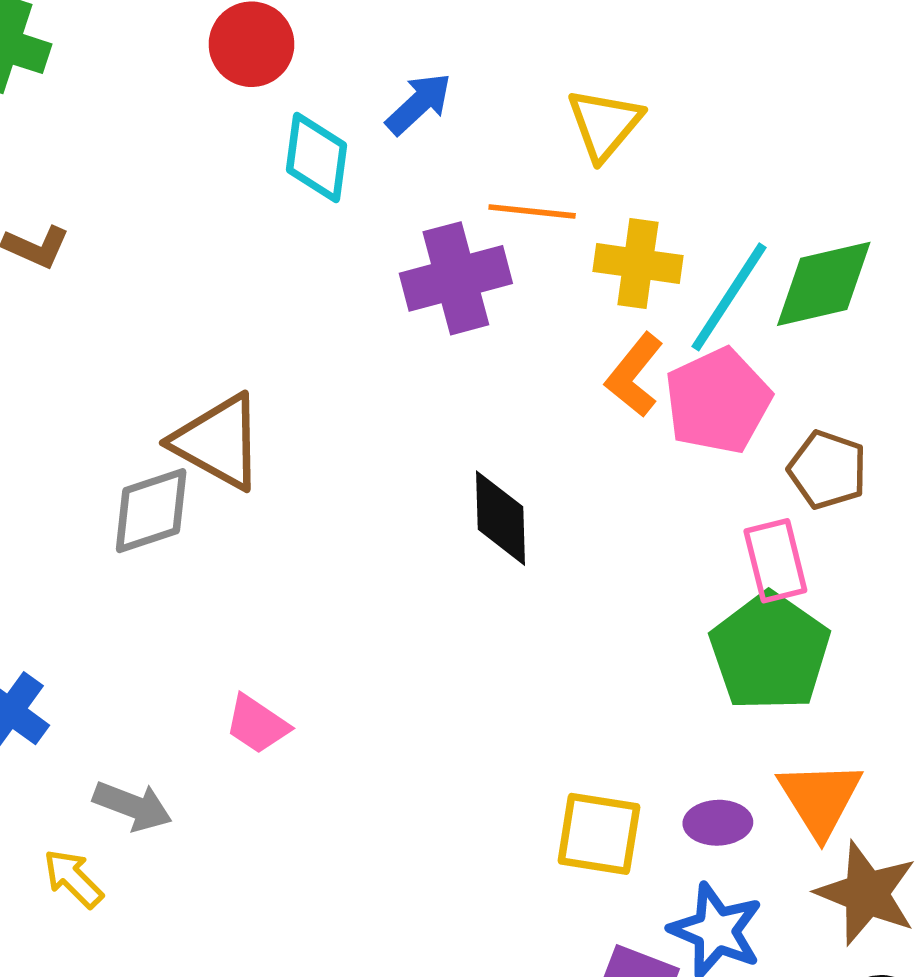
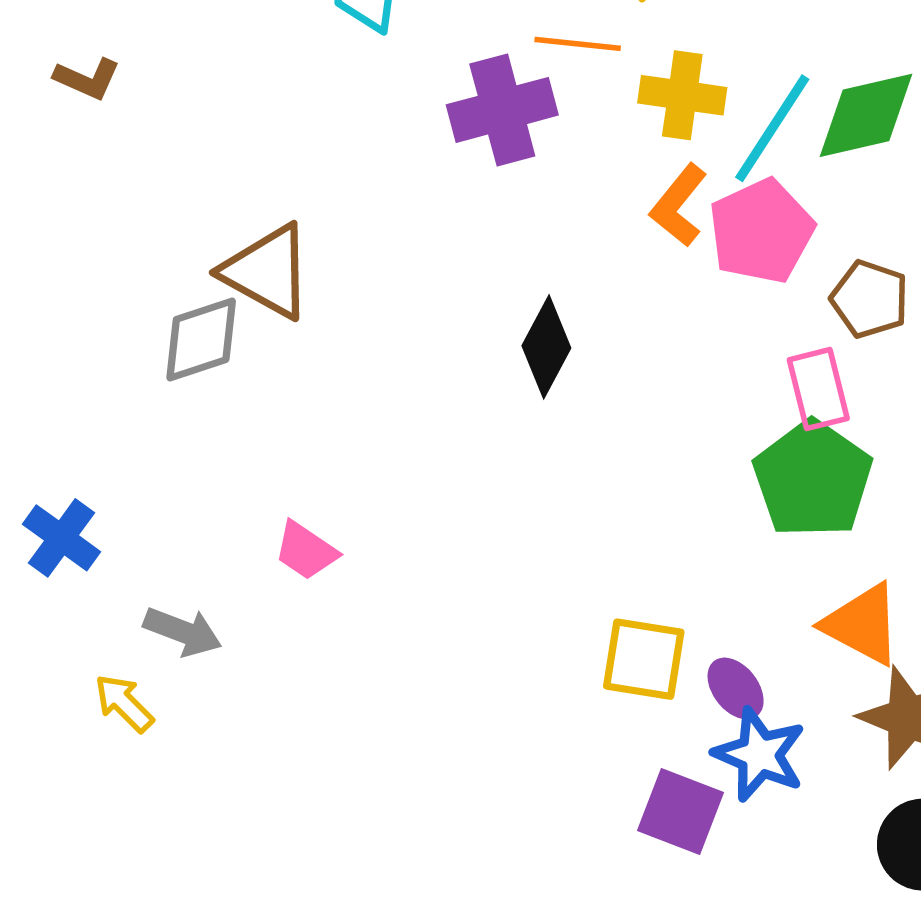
black diamond: (500, 518) -> (546, 347), turned 30
orange triangle: (820, 799) -> (862, 624), turned -30
purple ellipse: (718, 823) -> (736, 688), moved, turned 54

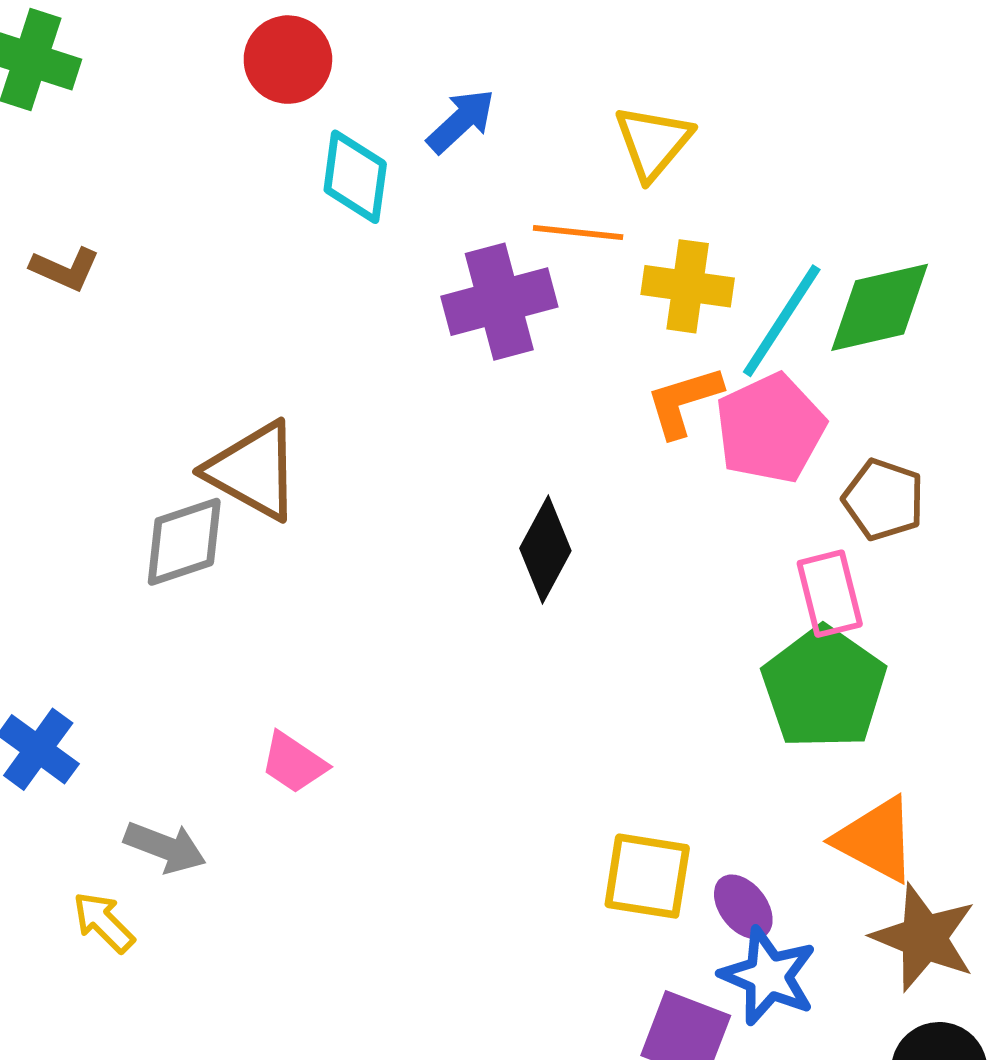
orange L-shape: (679, 205) -> (684, 402), turned 34

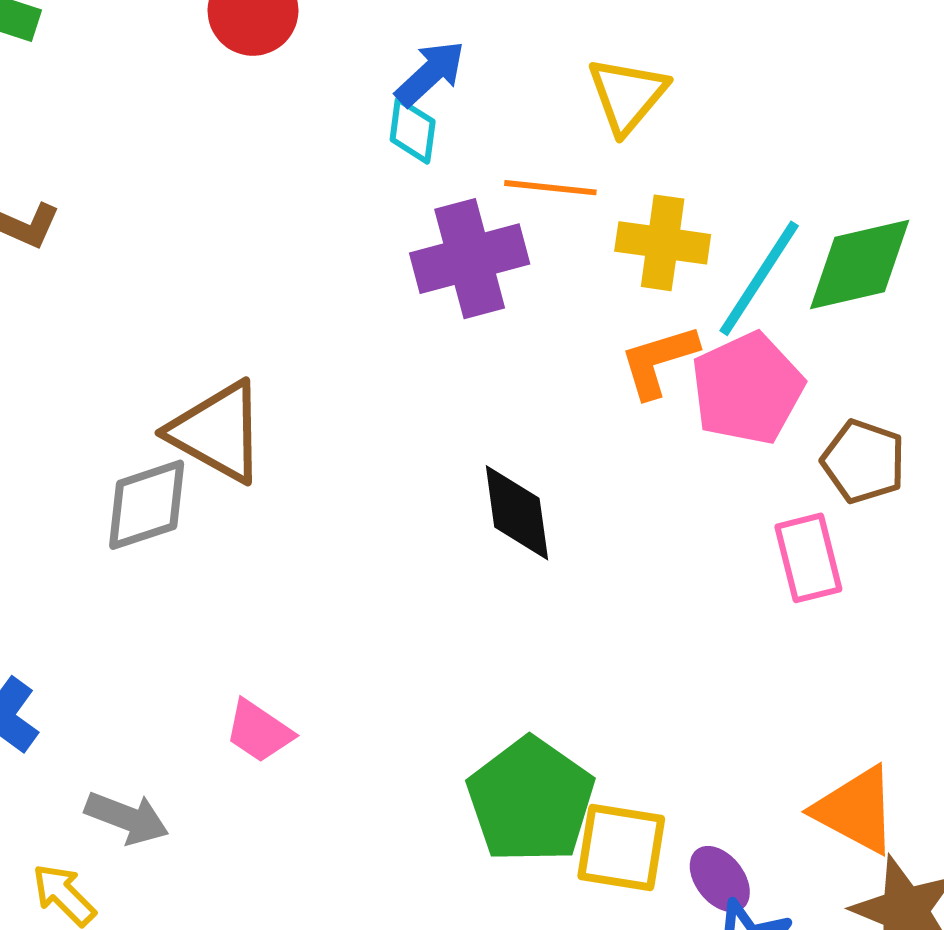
cyan diamond: (355, 177) -> (413, 131), moved, size x0.7
black diamond: (545, 549) -> (517, 513), turned -36
green pentagon: (824, 688) -> (531, 800), moved

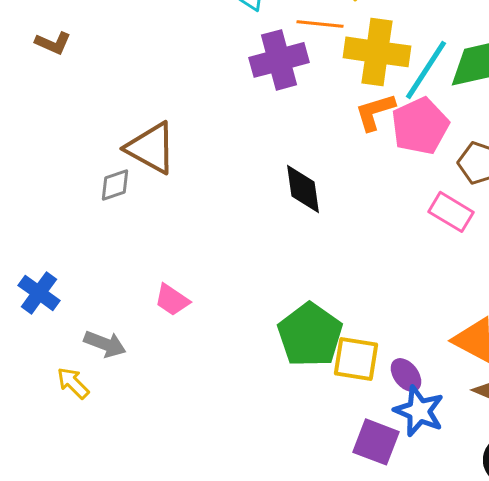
yellow cross: (663, 243) -> (377, 52), size x1.4
gray diamond: (147, 505) -> (115, 185), size x0.7
pink rectangle: (808, 558) -> (451, 212), turned -45

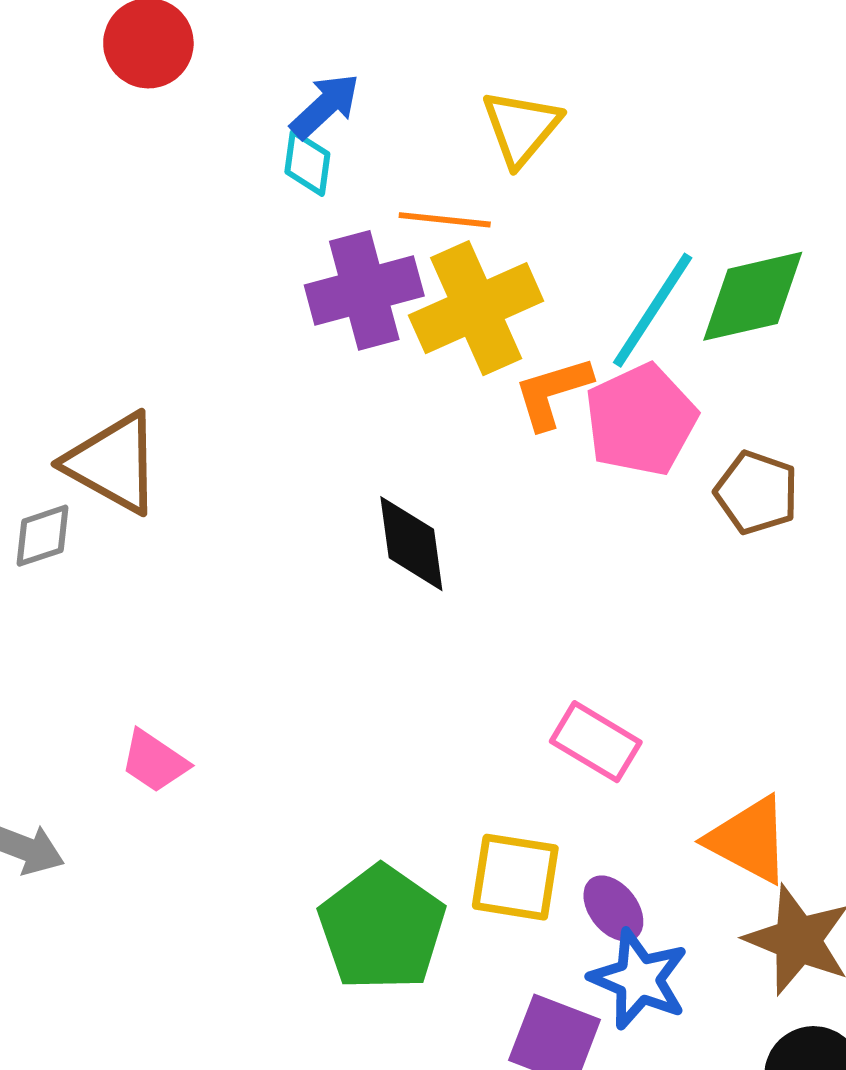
yellow cross: (377, 52) -> (476, 308), moved, turned -32
pink rectangle: (451, 212) -> (596, 742), moved
green pentagon: (310, 335) -> (382, 928), moved

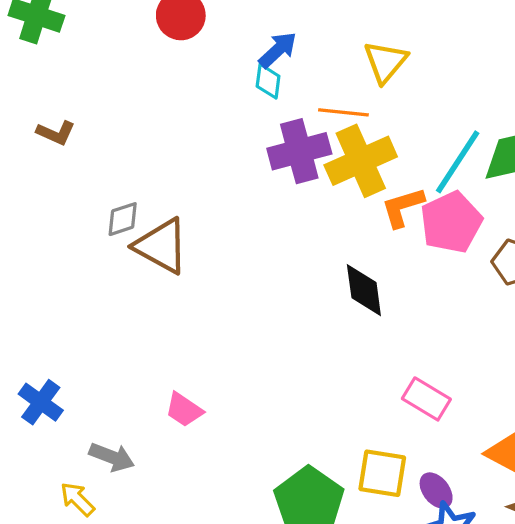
gray diamond: (42, 536) -> (123, 219), moved
black diamond: (411, 544) -> (364, 290), moved

